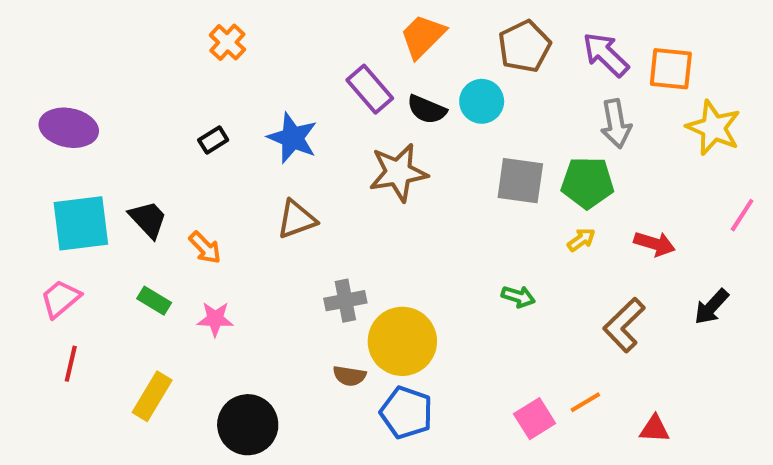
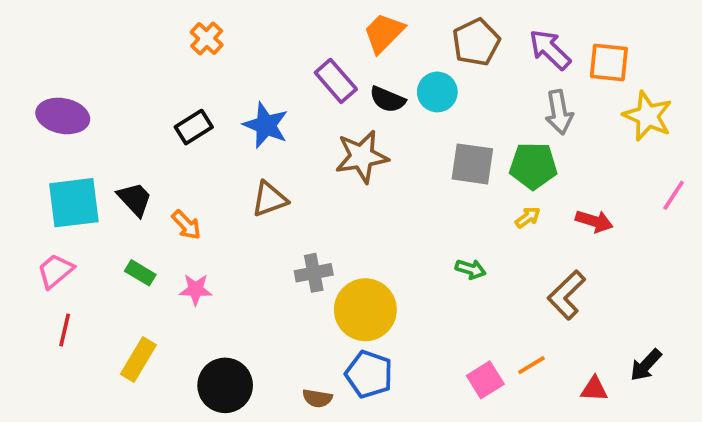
black rectangle: (213, 140) -> (194, 127), size x1.4
black arrow: (712, 307) -> (646, 365), moved
brown semicircle: (349, 376) -> (317, 398), moved

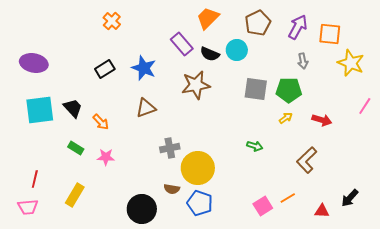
purple arrow: (550, 50) -> (298, 27), turned 75
gray arrow: (559, 112) -> (303, 61), size x0.7
pink trapezoid: (55, 271) -> (28, 207), moved, turned -145
black circle: (225, 385) -> (142, 209), moved
brown semicircle: (317, 398) -> (172, 189), moved

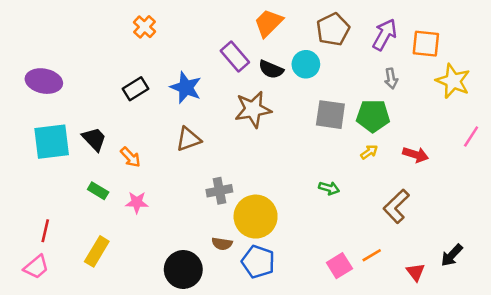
pink trapezoid: (28, 207) -> (36, 267), turned -35
red triangle: (322, 211) -> (416, 272), turned 49

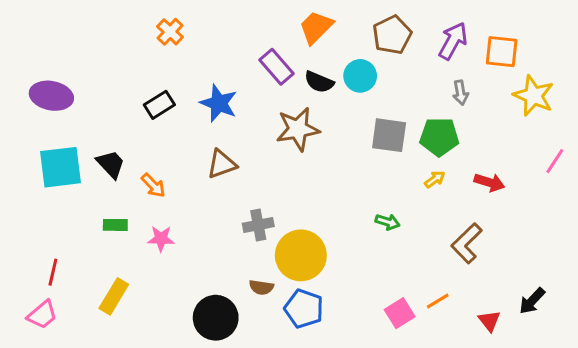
green rectangle: (98, 191) -> (115, 225), turned -30

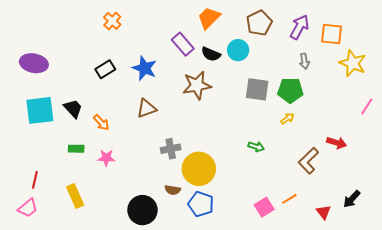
red arrow: (489, 182) -> (337, 143), moved
yellow rectangle: (114, 296) -> (75, 196), turned -55

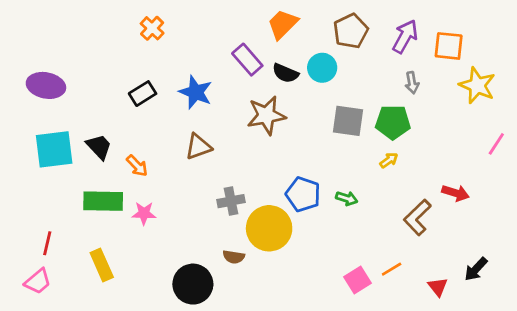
green rectangle: (76, 149) -> (103, 201), size x1.8
blue pentagon: (201, 204) -> (303, 194), moved

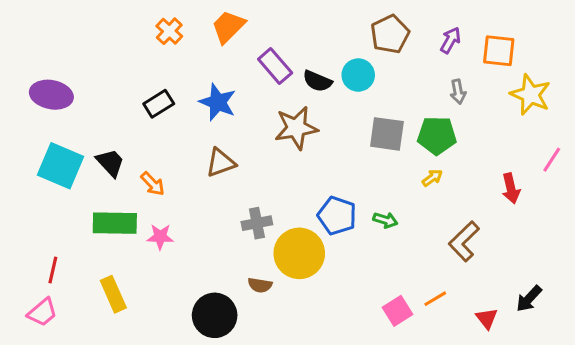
orange trapezoid: (283, 24) -> (228, 27), moved
purple arrow: (405, 36) -> (450, 40), size x0.7
cyan square: (54, 149) -> (60, 166), turned 30
red arrow: (455, 193) -> (511, 188), moved, turned 60

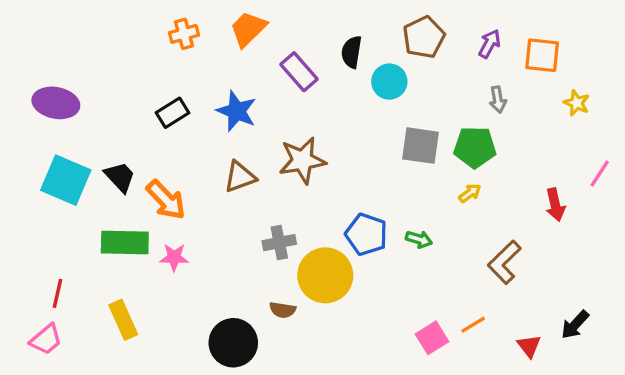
orange cross: (169, 31) -> (184, 34), turned 32
black semicircle: (317, 81) -> (352, 52), moved, turned 76
yellow star: (531, 95) -> (577, 103), size x0.6
brown star: (296, 128) -> (302, 160), moved
orange arrow: (153, 184) -> (166, 200), size x1.5

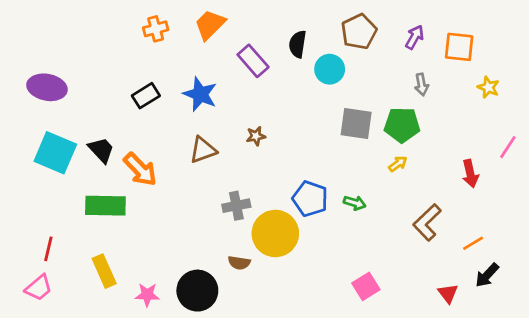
brown star: (302, 160) -> (256, 136), size x0.5
pink star: (174, 257) -> (147, 295), moved
orange line: (473, 325) -> (473, 243), moved

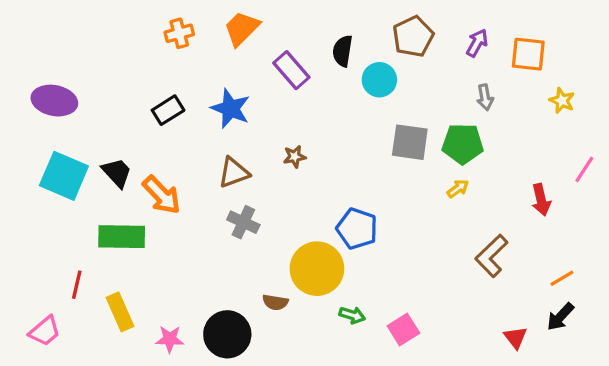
green arrow: (355, 203) -> (352, 315), moved
gray cross: (236, 206) -> (243, 222), moved, turned 36
orange line: (473, 243) -> (562, 278), moved
red line: (48, 249) -> (77, 285), moved
pink square: (366, 286) -> (403, 330), moved

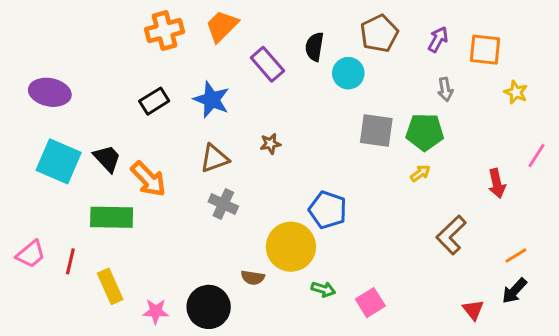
orange cross: (179, 33) -> (164, 31), size x1.4
pink trapezoid: (45, 331) -> (31, 254), moved

